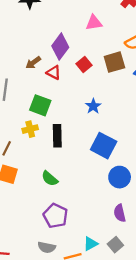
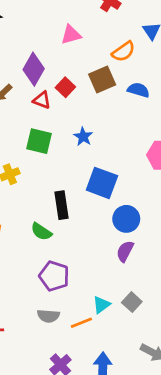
red triangle: (54, 73) -> (42, 100), moved
green square: (40, 105) -> (39, 141), moved
black rectangle: (57, 136) -> (62, 205), moved
purple semicircle: (120, 213) -> (125, 251), moved, turned 48

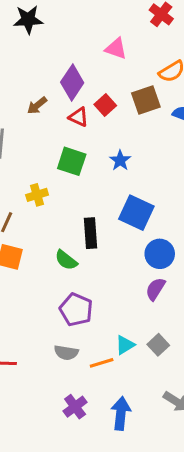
pink triangle: (71, 35) -> (116, 48), turned 30

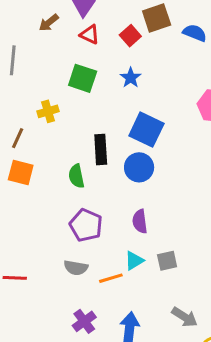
red square: (105, 105) -> (130, 36), moved
blue circle: (160, 254) -> (139, 167), moved
green semicircle: (66, 260) -> (76, 176), turned 40
purple semicircle: (155, 289) -> (140, 221), moved, turned -40
gray square: (158, 345) -> (167, 261), turned 30

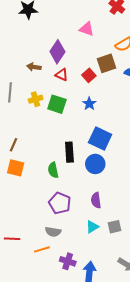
brown arrow: (49, 23) -> (34, 67), turned 48
yellow cross: (48, 111) -> (36, 99), moved
orange line: (111, 278) -> (42, 249), moved
purple cross: (84, 321) -> (68, 261), moved, turned -35

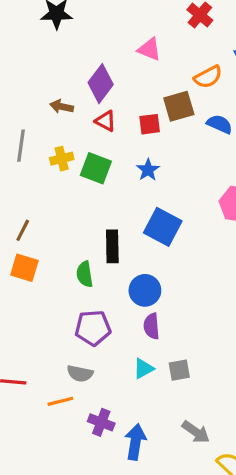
red square: (89, 75) -> (150, 124), turned 32
blue circle: (95, 164) -> (145, 290), moved
purple pentagon: (60, 203) -> (93, 328), turned -30

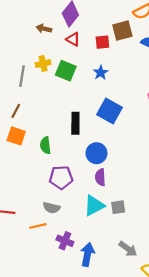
gray line: (21, 146) -> (22, 76), moved
green semicircle: (85, 274) -> (45, 145), moved
cyan triangle: (143, 369) -> (94, 206), size x1.5

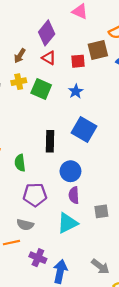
brown arrow: (44, 29) -> (20, 56), moved, turned -72
gray square: (118, 207) -> (101, 211), moved

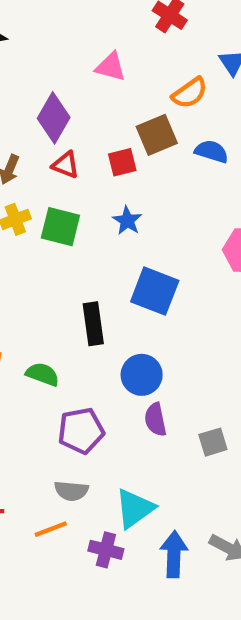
green semicircle: (20, 163) -> (42, 374), turned 126
cyan triangle: (67, 223) -> (135, 508), moved
blue arrow: (60, 271) -> (174, 554), moved

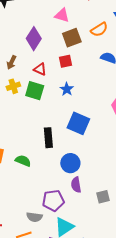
brown square: (157, 135) -> (72, 38), moved
red triangle: (66, 165) -> (40, 69), moved
purple pentagon: (81, 431) -> (53, 201), moved

